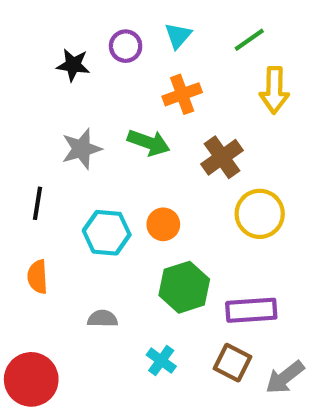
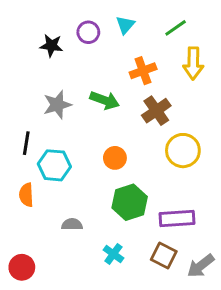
orange cross: (182, 94) -> (143, 71), moved
cyan hexagon: (107, 233) -> (54, 165), moved
red circle: (31, 379) -> (22, 267), size x0.7

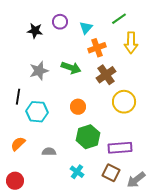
cyan triangle: (125, 25) -> (86, 28), moved
orange semicircle: (26, 195) -> (18, 144), moved, turned 49

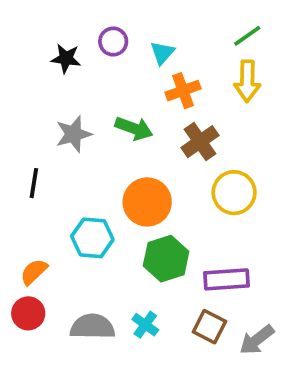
green line: (119, 19) -> (247, 36), moved
orange circle: (78, 107) -> (147, 202), size x1.6
cyan hexagon: (37, 112) -> (92, 238), moved
gray semicircle: (49, 152) -> (92, 327), moved, size x1.6
red circle: (15, 181) -> (28, 313), moved

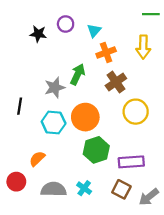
green line: (247, 36) -> (151, 14), moved, turned 35
green arrow: (134, 128) -> (78, 74), turned -85
gray star: (74, 134) -> (55, 87), moved
cyan hexagon: (92, 238) -> (54, 123), moved
orange semicircle: (34, 272) -> (37, 159), moved

